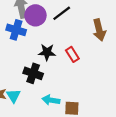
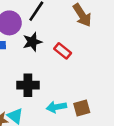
black star: (47, 52) -> (32, 42), moved

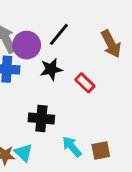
cyan arrow: (56, 107) -> (72, 147), turned 54

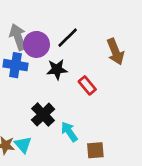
black cross: (41, 119) -> (43, 115), turned 35
cyan arrow: (72, 147) -> (69, 132), moved

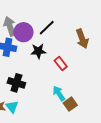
black cross: (43, 115) -> (16, 83), moved, turned -30
cyan arrow: (69, 132) -> (59, 93), moved
brown square: (95, 150) -> (70, 104), moved, turned -32

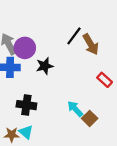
black line: (47, 28) -> (74, 36), moved
red rectangle: (61, 63) -> (105, 80), moved

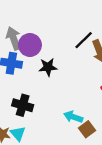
cyan arrow: (75, 109) -> (73, 117), turned -36

